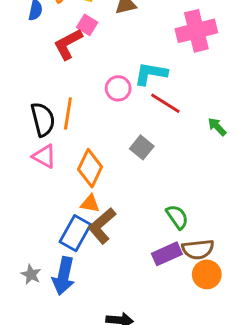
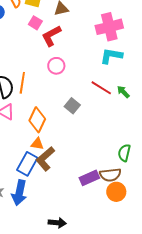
red L-shape: (68, 44) -> (51, 36), moved
cyan L-shape: (151, 74) -> (111, 56), moved
red line: (165, 103) -> (101, 88), moved
green semicircle: (177, 217) -> (124, 153), moved, turned -132

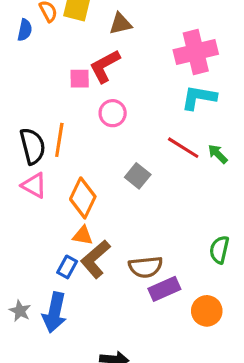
pink square: (35, 23) -> (80, 79), moved, turned -32
blue rectangle: (27, 164) -> (67, 267), size x0.6
brown semicircle: (110, 175) -> (146, 267), moved

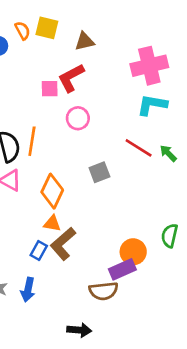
gray square: (138, 176) -> (99, 172), turned 30
brown semicircle: (146, 267) -> (103, 291), moved
orange circle: (207, 311) -> (133, 252), moved
blue arrow: (55, 312) -> (28, 290), size x0.7

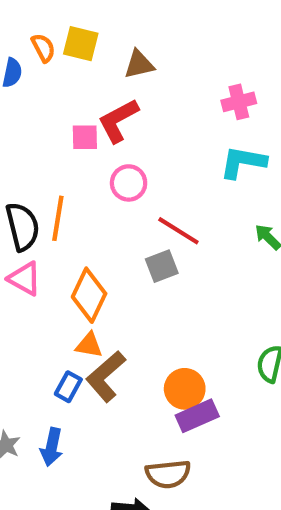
pink cross: (149, 66) -> (239, 102), size x0.6
red line: (139, 148) -> (178, 231), moved
orange circle: (133, 252) -> (185, 389), moved
brown semicircle: (103, 291) -> (168, 474), moved

